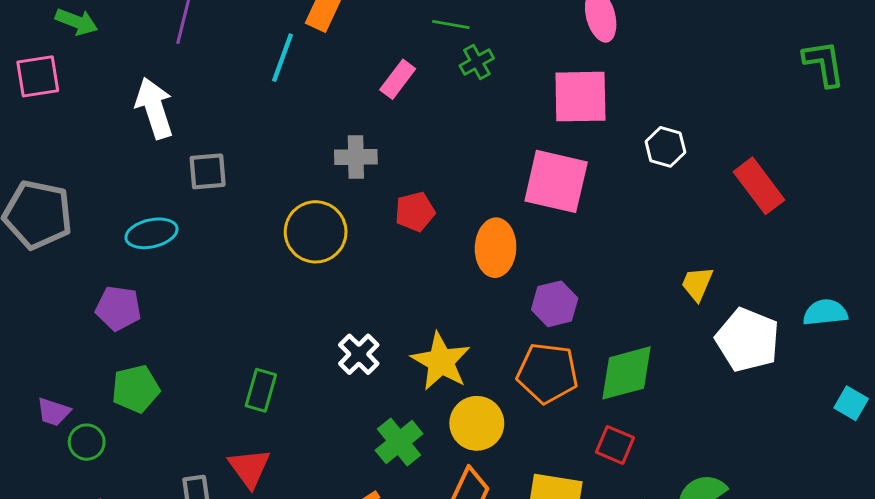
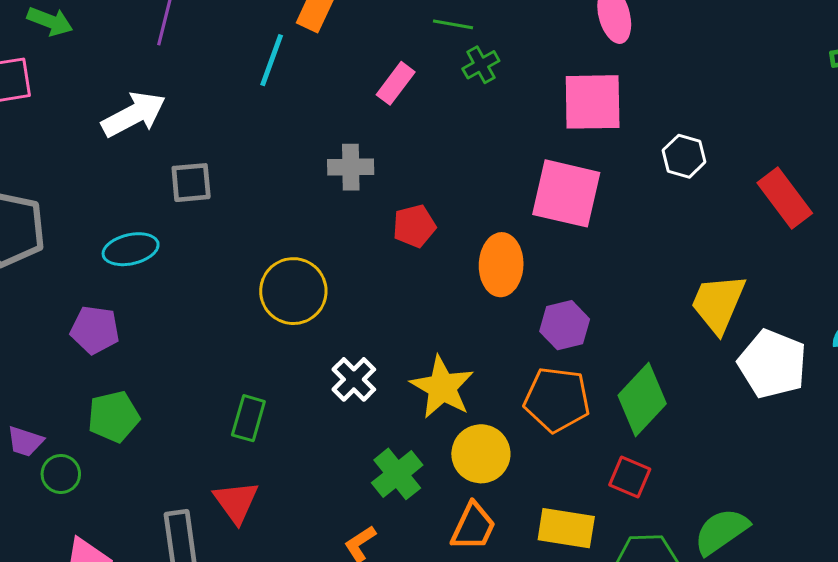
white arrow: (154, 108) -> (134, 114), turned 80
yellow circle: (316, 232) -> (293, 291), moved
yellow trapezoid: (697, 284) -> (718, 303), size x1.6
green diamond: (627, 373) -> (642, 400), turned -32

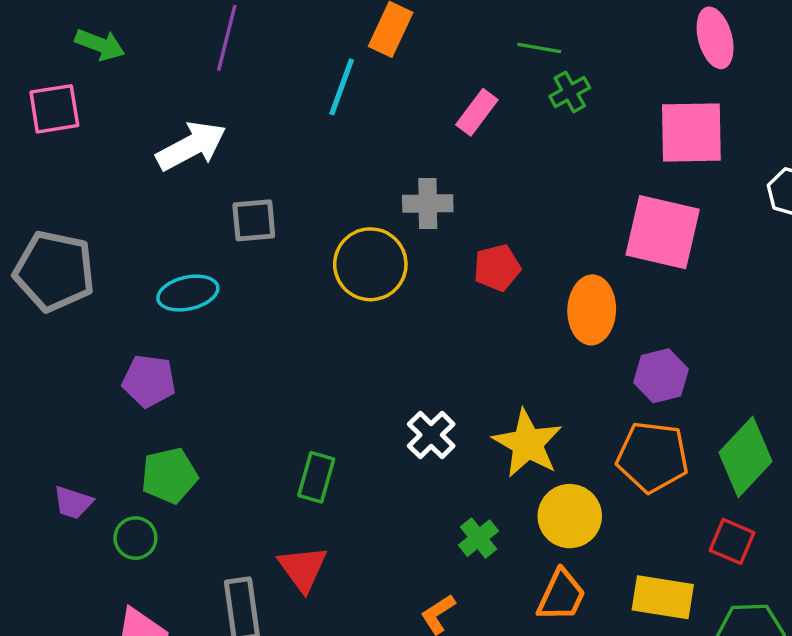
yellow circle: (293, 291) -> (370, 264), moved
green circle: (61, 474) -> (135, 538), moved
green cross: (397, 474) -> (478, 538), size x0.7

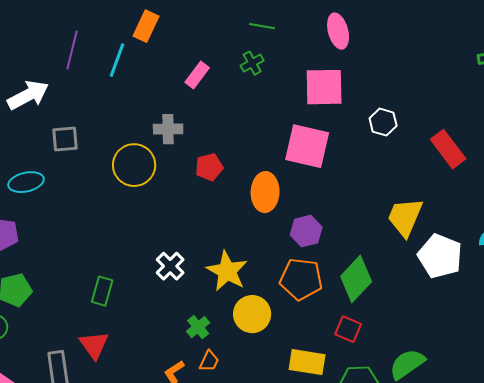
purple line: (227, 38) -> (72, 50), moved
green line: (539, 48) -> (262, 26), moved
orange trapezoid: (561, 595) -> (209, 361), moved, size x0.7

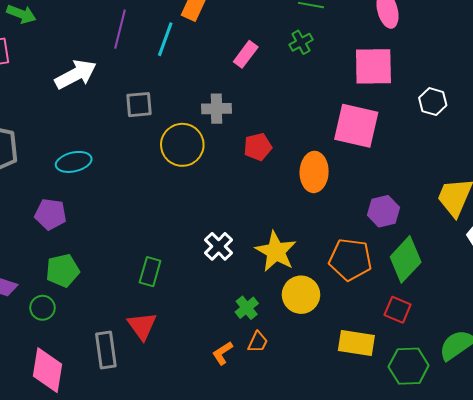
gray square: (65, 139) -> (139, 105), moved
purple hexagon: (306, 231) -> (383, 211), moved

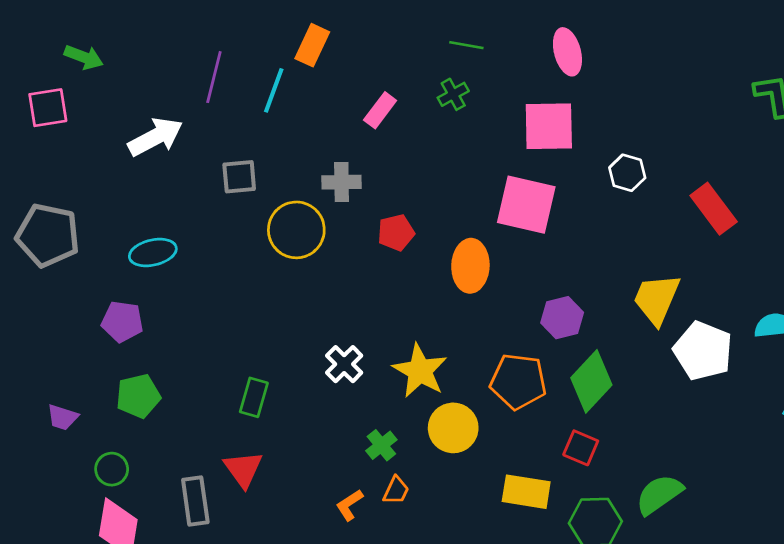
green circle: (42, 308) -> (112, 469), moved

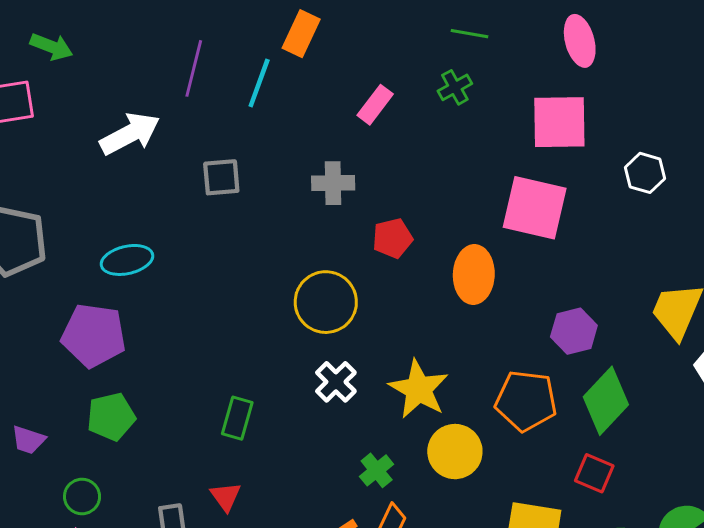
yellow circle: (296, 230) -> (326, 302), moved
purple pentagon: (122, 322) -> (94, 335), size x1.4
red triangle: (243, 469) -> (226, 496), size x0.7

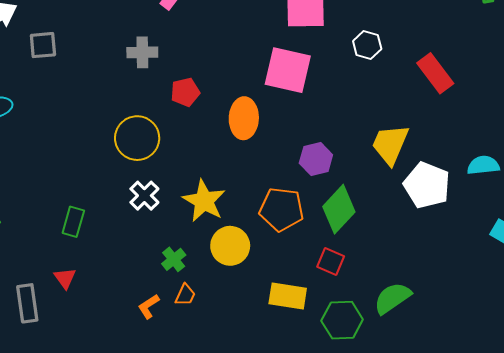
gray square: (221, 177) -> (43, 45), moved

